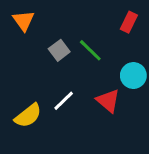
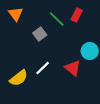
red rectangle: (129, 22) -> (77, 15), moved
green line: (90, 50) -> (57, 19), moved

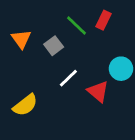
orange triangle: (16, 14) -> (21, 39), moved
white line: (43, 68) -> (68, 78), moved

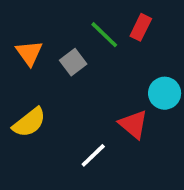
white line: (68, 78) -> (93, 155), moved
yellow semicircle: (25, 105) -> (29, 122), moved

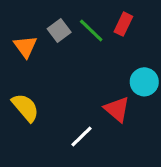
gray square: (73, 62) -> (59, 30), moved
yellow semicircle: (29, 122) -> (25, 108), turned -92

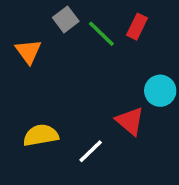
gray square: (59, 30) -> (66, 19), moved
yellow semicircle: (25, 108) -> (41, 135), moved, turned -60

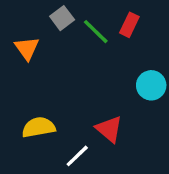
red triangle: (130, 121) -> (109, 129), moved
white line: (91, 151) -> (77, 156), moved

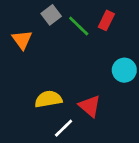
yellow semicircle: (39, 127) -> (48, 99), moved

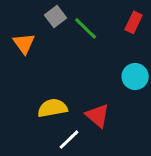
red rectangle: (106, 20) -> (134, 22), moved

